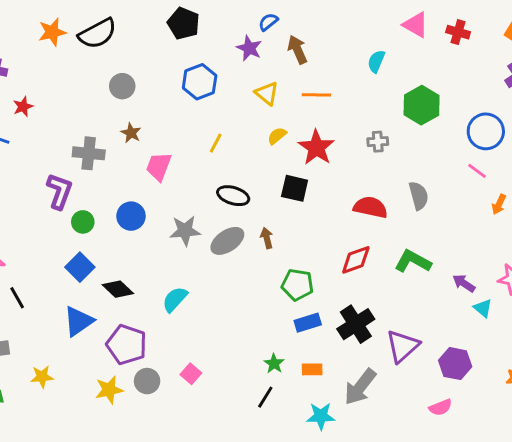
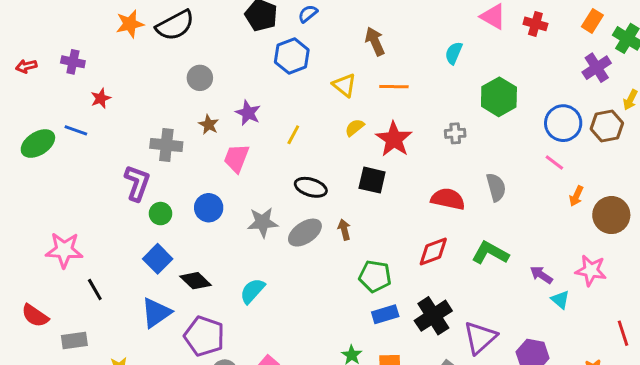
blue semicircle: (268, 22) -> (308, 14), moved
purple star: (249, 48) -> (248, 113), moved
blue hexagon: (200, 82) -> (292, 56), moved

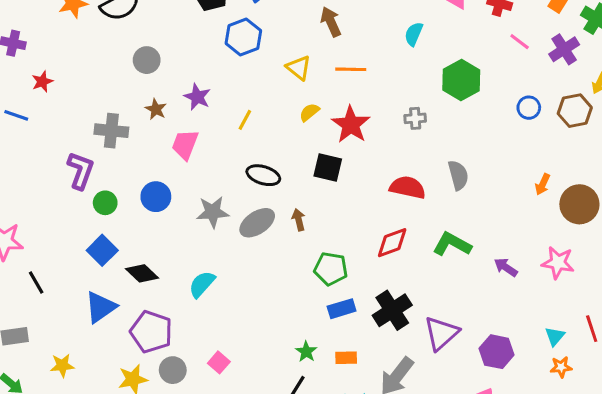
blue circle: (563, 123) -> (529, 108), size x0.6
pink line: (554, 162) -> (520, 42), moved
cyan triangle: (560, 300) -> (555, 336), moved, turned 30

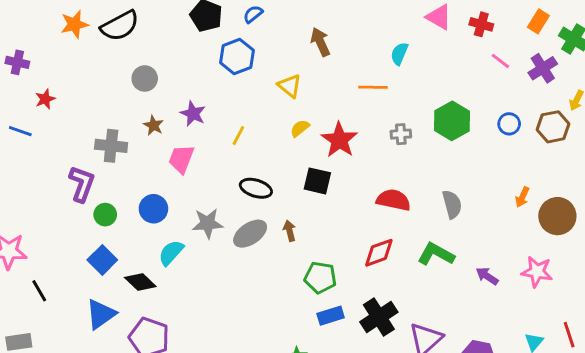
orange line: (351, 69) -> (373, 87), moved
green hexagon: (461, 80) -> (452, 121), moved
gray semicircle: (458, 175) -> (452, 204), moved
cyan semicircle: (202, 284) -> (171, 253), moved

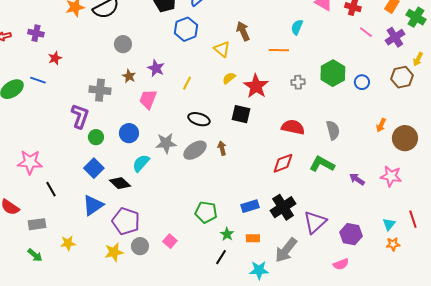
brown arrow: (320, 42) -> (243, 31), moved
blue circle: (509, 124) -> (362, 82), moved
green pentagon: (320, 278) -> (206, 212), moved

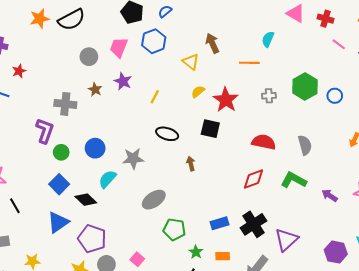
pink trapezoid: (148, 99) -> (119, 47), moved
gray ellipse: (195, 150) -> (154, 200), moved
purple hexagon: (351, 234) -> (336, 252), moved

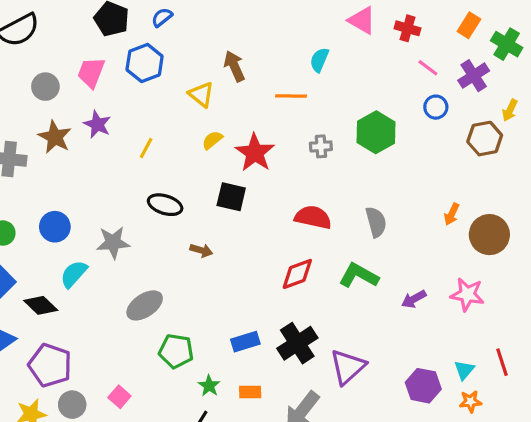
brown star: (95, 90) -> (55, 137), size x1.5
blue circle: (335, 96) -> (436, 107), moved
brown arrow: (191, 164) -> (201, 250), turned 120
purple arrow: (330, 196) -> (414, 299), turned -63

